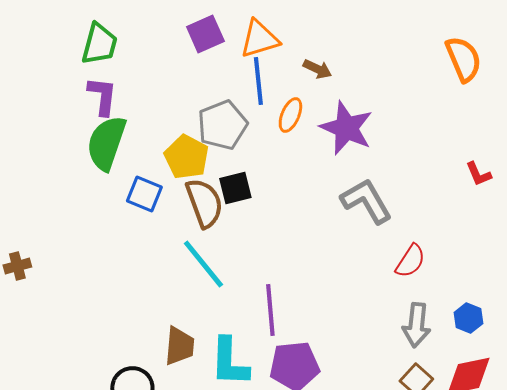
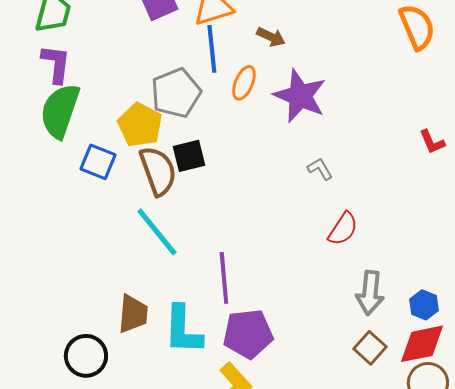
gray L-shape: (366, 201) -> (320, 169), size x0.5
red semicircle: (410, 261) -> (343, 229), moved
blue hexagon: (468, 318) -> (424, 305), moved

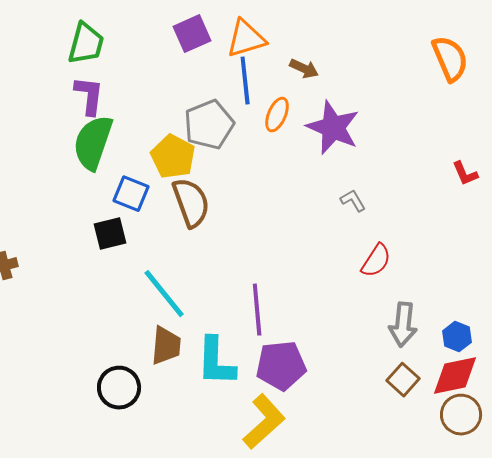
black square: (189, 156) -> (110, 234), moved
cyan line: (157, 232) -> (164, 294), moved

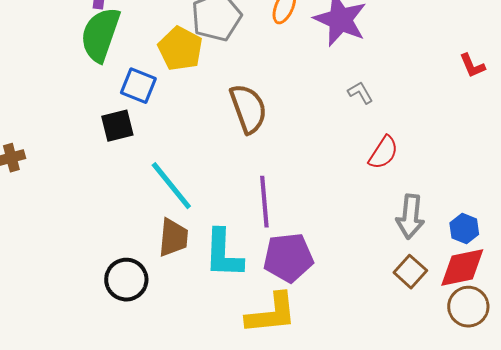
brown semicircle: (191, 203) -> (248, 109), moved
yellow L-shape: (264, 422) -> (271, 314), turned 36

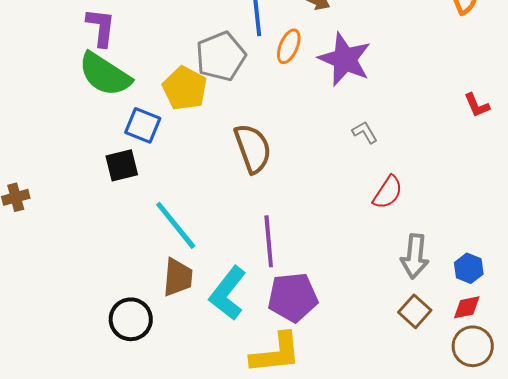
green semicircle: (100, 35) -> (105, 74), turned -76
cyan L-shape: (223, 254) -> (228, 293), turned 36
red diamond: (462, 268) -> (467, 307), size x0.6

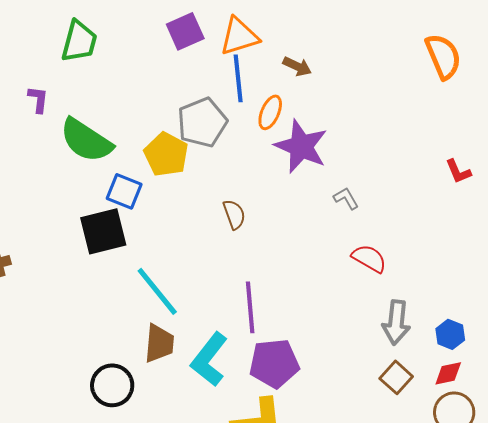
purple L-shape: (101, 27) -> (38, 99), moved, size x0.7
purple star: (345, 59) -> (301, 146), moved
brown semicircle: (253, 148) -> (234, 214), size x0.6
black square: (122, 165) -> (103, 231), size x1.4
red semicircle: (388, 192) -> (369, 258), turned -93

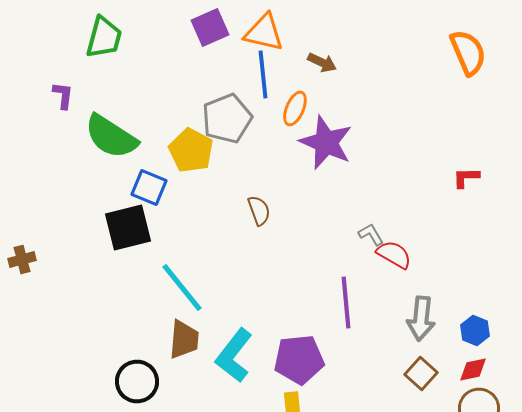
orange triangle: (239, 36) -> (264, 32), turned 30
red L-shape: (458, 171) -> (466, 178), moved, turned 112
gray L-shape: (346, 198) -> (371, 234), moved
purple line: (250, 307) -> (346, 302), moved

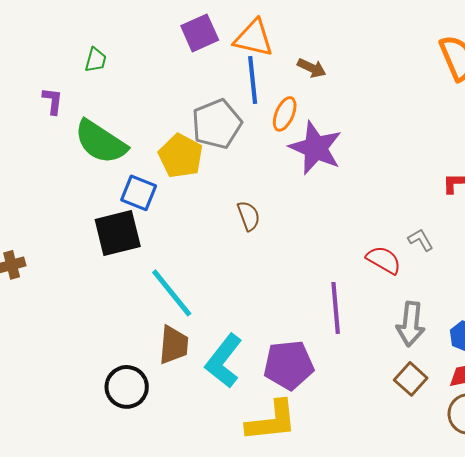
green trapezoid: (104, 38) -> (96, 60), moved, size x0.6
gray L-shape: (371, 234) -> (421, 240), moved

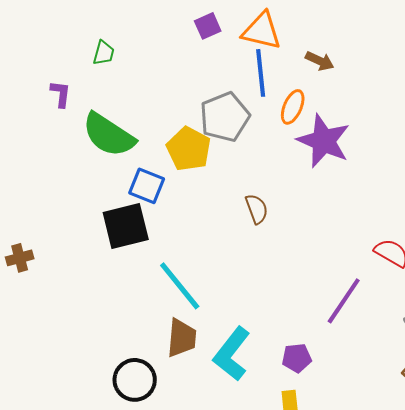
purple square: (200, 33) -> (208, 26), size x0.7
purple line: (336, 308) -> (344, 301), turned 39
purple pentagon: (289, 365) -> (297, 358), size x0.6

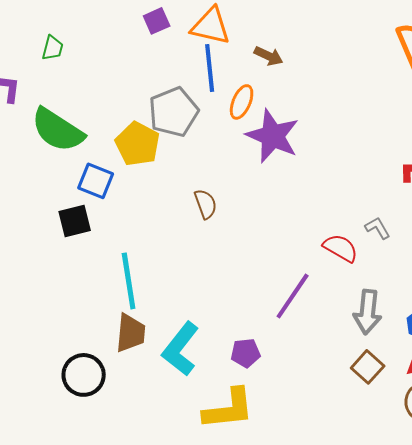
black square: (126, 226) -> (75, 221), size x0.7
cyan line: (180, 286) -> (129, 281), turned 30

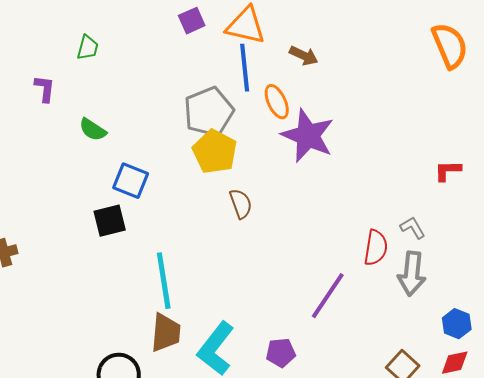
orange ellipse: (242, 102) -> (277, 102), turned -48
green semicircle: (58, 130) -> (93, 130), size x0.5
yellow pentagon: (138, 144) -> (215, 152), moved
red semicircle: (341, 248) -> (376, 248), turned 69
gray arrow: (368, 312) -> (412, 274), moved

